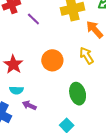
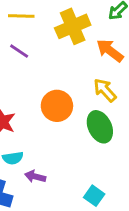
green ellipse: (78, 94) -> (100, 127), moved

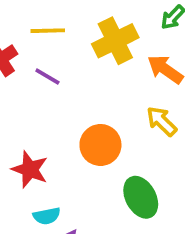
green ellipse: (100, 127) -> (141, 197), moved

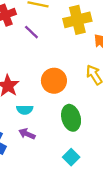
cyan semicircle: (47, 216) -> (25, 110), moved

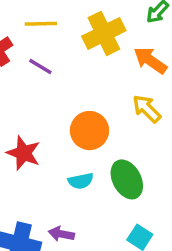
cyan semicircle: (25, 110) -> (81, 181), moved
purple arrow: (27, 134) -> (61, 234), moved

